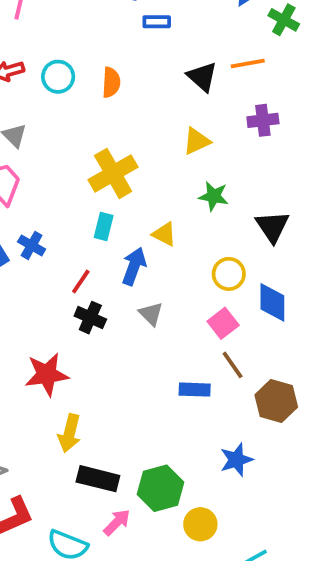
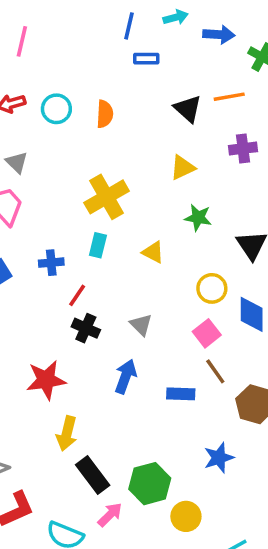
blue cross: (32, 245) -> (51, 263), moved, turned -35
blue arrow: (134, 266) -> (126, 377), moved
black rectangle: (98, 479) -> (93, 475), turned 39

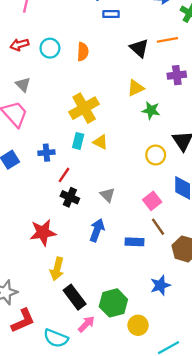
green star: (198, 218) -> (151, 110), moved
yellow triangle: (153, 252) -> (100, 142), moved
yellow circle: (212, 288) -> (156, 155), moved

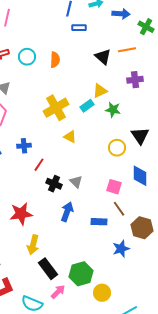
cyan rectangle: (78, 141) -> (87, 106), moved, turned 40
black cross: (70, 197) -> (54, 184), moved
pink square: (152, 201) -> (114, 187), turned -35
blue star: (160, 285) -> (121, 249), moved

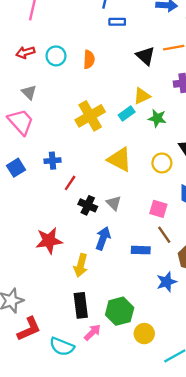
yellow triangle: (70, 137) -> (120, 159), moved, size x1.6
yellow arrow: (33, 245) -> (81, 265), moved
black rectangle: (48, 269) -> (81, 305), turned 30

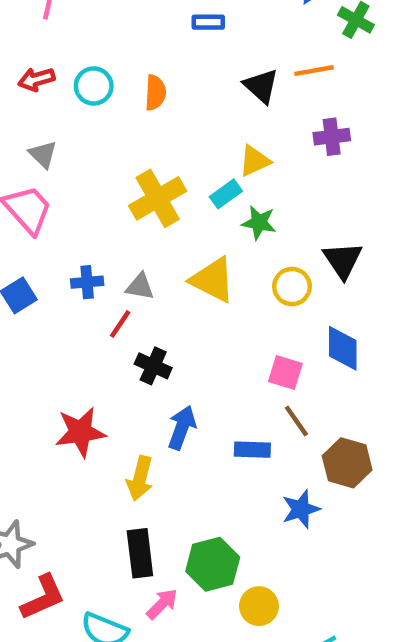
green star: (157, 118) -> (259, 223), moved
gray triangle: (114, 203) -> (140, 287), moved, turned -35

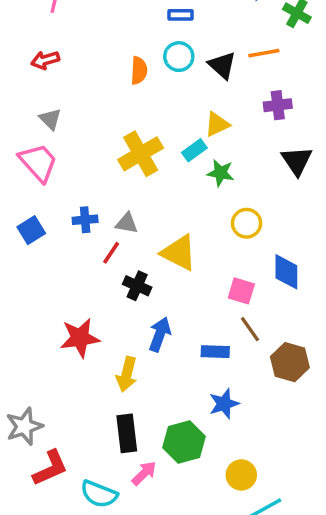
cyan circle: (94, 86) -> (179, 57), moved
black triangle: (343, 260) -> (297, 161), moved
yellow triangle: (213, 280) -> (179, 253), moved
blue star: (301, 509) -> (224, 404), moved
yellow circle: (259, 606) -> (241, 475), moved

